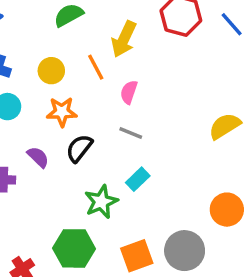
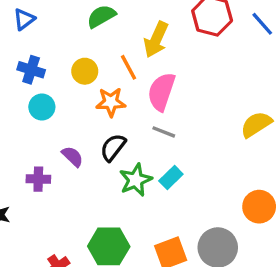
pink semicircle: (129, 92) -> (161, 92), size x1.6
orange star: (62, 112) -> (111, 102), moved
green star: (101, 202) -> (136, 180), moved

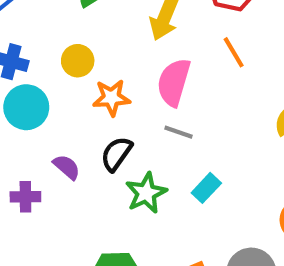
orange line: (128, 67) -> (234, 52), moved
cyan circle: (42, 107) -> (26, 107), size x1.4
cyan rectangle: (171, 177) -> (206, 188), moved

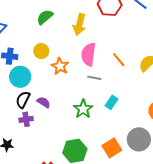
orange line: (234, 52) -> (119, 60), moved
orange star: (111, 98) -> (60, 66), turned -30
black semicircle: (116, 154) -> (23, 100), moved

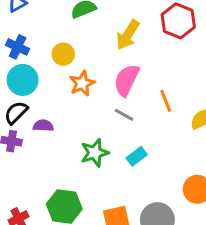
purple semicircle: (44, 102) -> (43, 126), turned -48

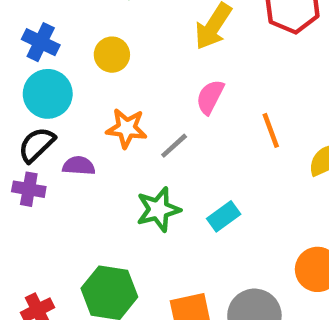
pink semicircle: (127, 80) -> (210, 97), size x0.7
orange star: (82, 83) -> (127, 128), moved, turned 30
gray line: (124, 115) -> (174, 146), moved, turned -72

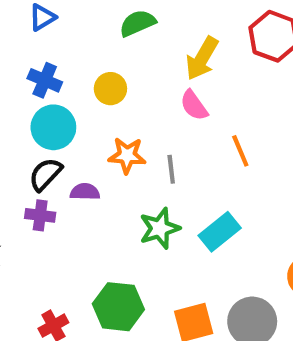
pink semicircle: (210, 97) -> (194, 105), moved, turned -60
orange line: (271, 130) -> (240, 151), moved
gray line: (174, 146) -> (171, 169), turned -52
cyan rectangle: (224, 216) -> (220, 232), size x1.4

